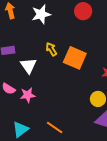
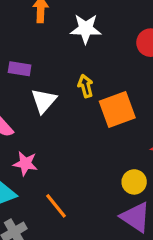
orange square: (75, 58) -> (117, 110), turned 30
pink star: (28, 95) -> (25, 163), moved

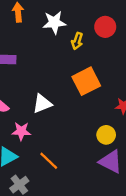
yellow arrow: (86, 86) -> (77, 41), moved, turned -140
white triangle: (44, 101) -> (42, 104), moved, turned 35

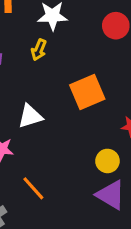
yellow arrow: (77, 41) -> (39, 50), moved

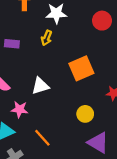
yellow circle: (107, 161) -> (85, 114), moved

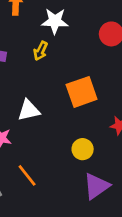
purple triangle: (98, 143) -> (96, 186), turned 50

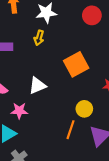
orange line: (27, 175) -> (70, 130), moved, turned 66

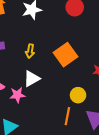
yellow arrow: (39, 38) -> (30, 51), moved
pink star: (19, 111) -> (17, 95), moved

